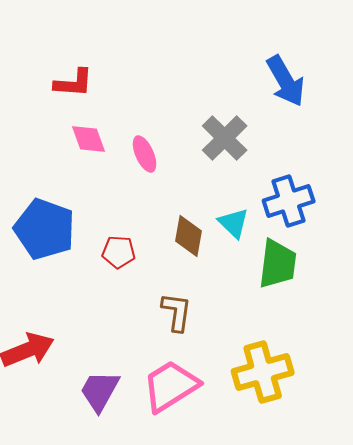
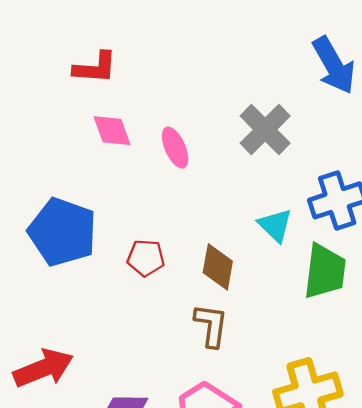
brown diamond: (189, 236) -> (218, 267), moved

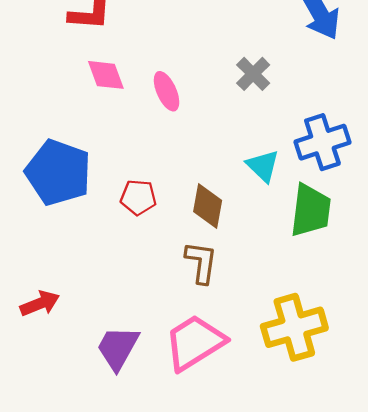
gray cross: (265, 130) -> (253, 74), size x0.7
red arrow: (43, 368) -> (40, 303), size x0.7

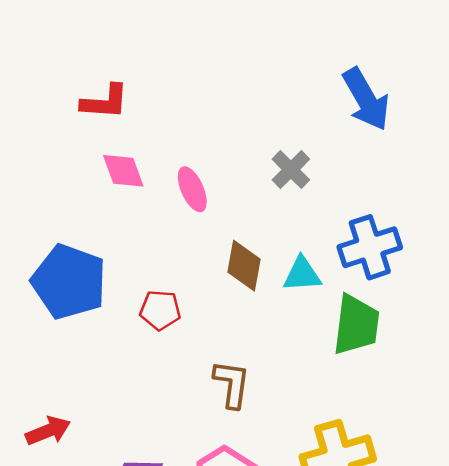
cyan triangle: (263, 166) -> (302, 274), turned -48
brown diamond: (208, 206) -> (244, 266), moved

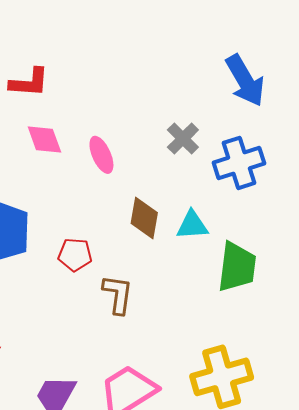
blue cross: (370, 247) -> (239, 163), moved
brown L-shape: (232, 384) -> (118, 294), moved

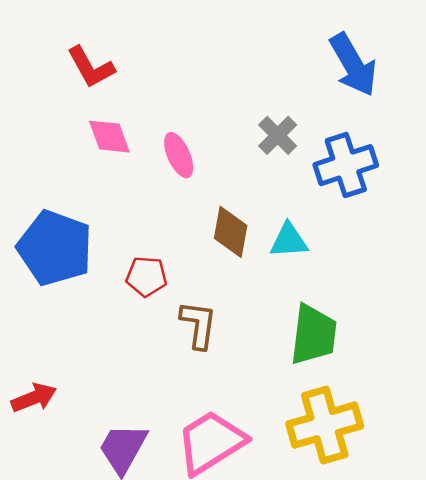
red L-shape: (29, 82) -> (91, 67), turned 57
green trapezoid: (237, 267) -> (314, 335), moved

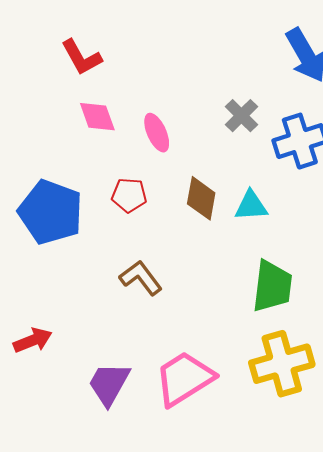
red pentagon: (146, 276) -> (129, 195), moved
brown L-shape: (198, 325) -> (141, 278), moved, turned -45

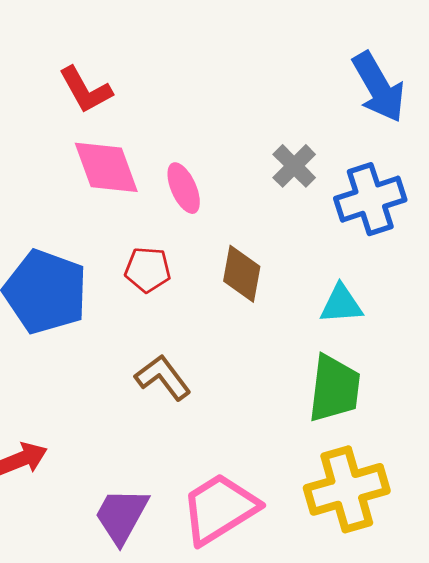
pink diamond: (97, 117) -> (106, 167), size x1.4
cyan triangle: (251, 206) -> (341, 304), moved

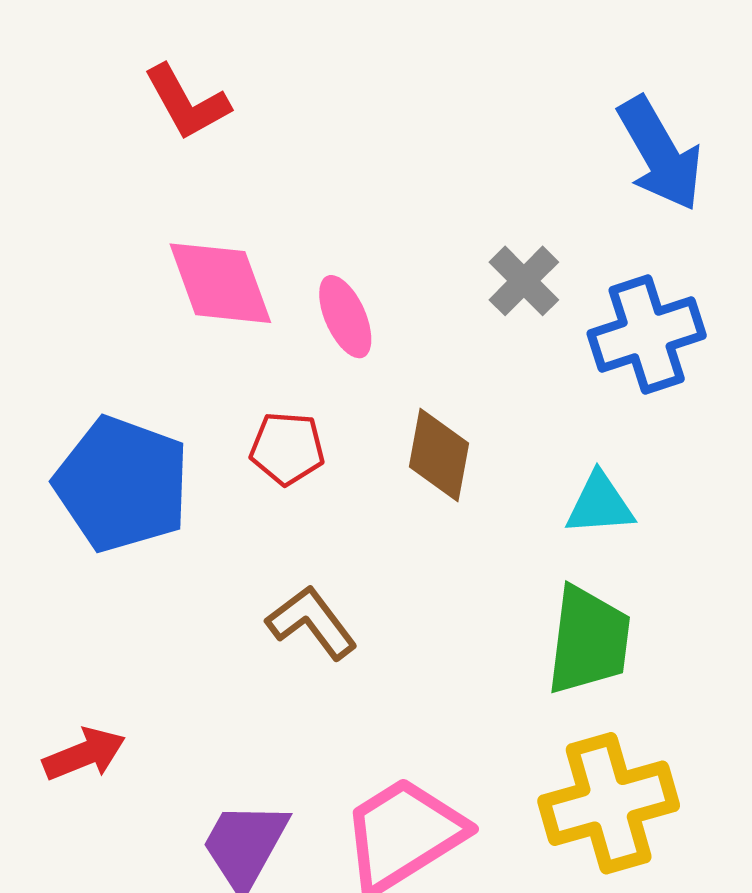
red L-shape: (85, 90) -> (187, 102), moved

